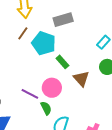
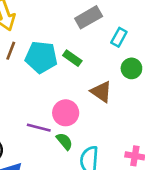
gray rectangle: (63, 20) -> (89, 17), moved
green rectangle: (62, 62) -> (72, 58), moved

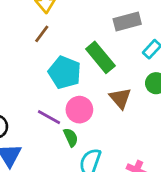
cyan pentagon: (41, 57) -> (65, 72), moved
green rectangle: (72, 58) -> (100, 57), size x1.6

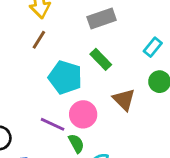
gray rectangle: (127, 21) -> (102, 19), moved
green rectangle: (100, 57) -> (101, 59), size x0.7

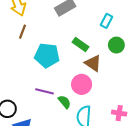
green rectangle: (101, 59) -> (81, 45), moved
pink circle: (83, 114) -> (82, 84), moved

